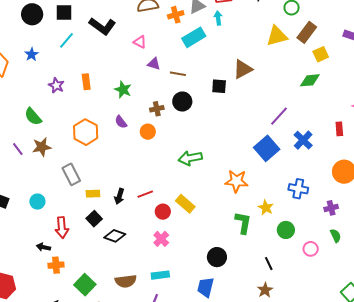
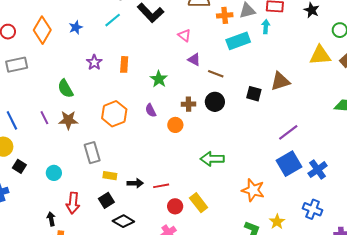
purple line: (279, 116) -> (288, 132), moved
blue cross: (303, 140) -> (318, 170), moved
black arrow: (119, 196) -> (135, 183), turned -119
black arrow: (43, 247) -> (51, 219), turned 56

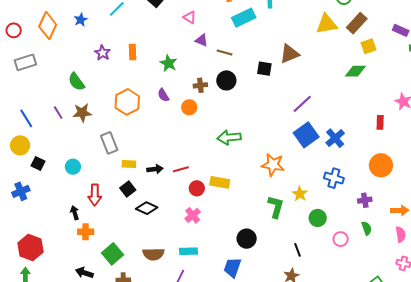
yellow rectangle: (199, 203) -> (220, 182), turned -36

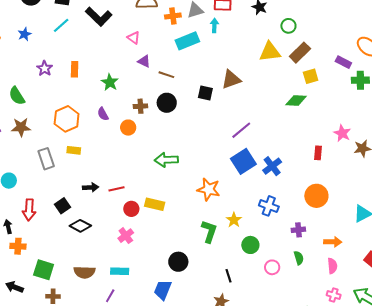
yellow rectangle: (129, 164) -> (74, 150), moved
green square: (112, 254) -> (44, 270), turned -35

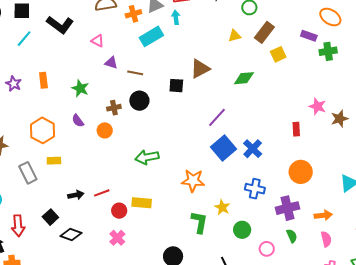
yellow triangle: (270, 52) -> (235, 36), size x0.6
green diamond: (296, 100) -> (244, 78), moved
purple cross: (298, 230) -> (288, 208), size x1.6

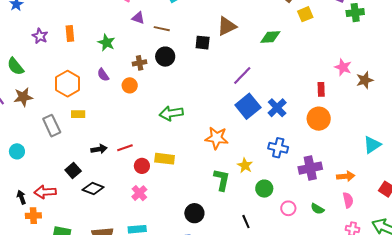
orange circle: (301, 172) -> (319, 119), moved
red arrow: (18, 226) -> (45, 192), moved, turned 90
green semicircle: (292, 236) -> (317, 209), moved, turned 144

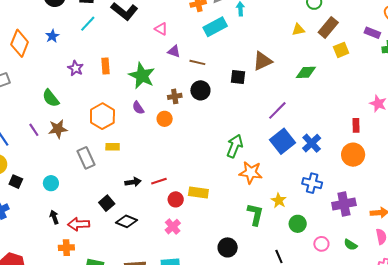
green star: (106, 43) -> (142, 76), size x1.5
green arrow: (171, 113) -> (235, 146), moved, turned 120
black arrow: (21, 197) -> (54, 217), moved

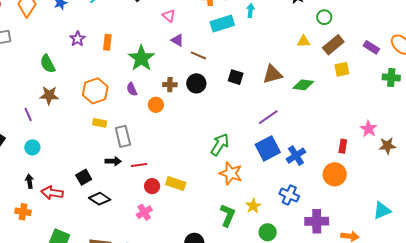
purple rectangle: (372, 33) -> (371, 47), moved
brown triangle: (262, 61) -> (272, 74), moved
purple line: (34, 130) -> (28, 114), moved
gray rectangle: (86, 158) -> (123, 136), moved
orange cross: (66, 248) -> (23, 212), moved

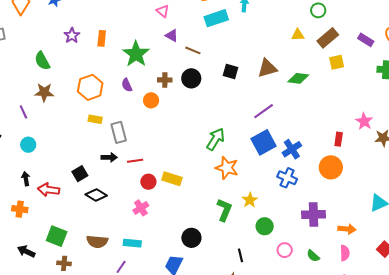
blue cross: (289, 195) -> (287, 178), moved

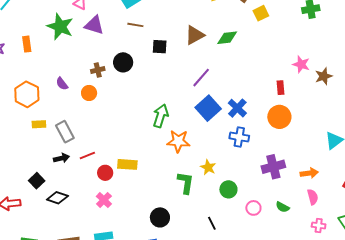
purple triangle: (172, 35) -> (94, 25), size x1.5
brown line: (193, 50) -> (135, 25), moved
green star: (136, 54) -> (60, 27), moved

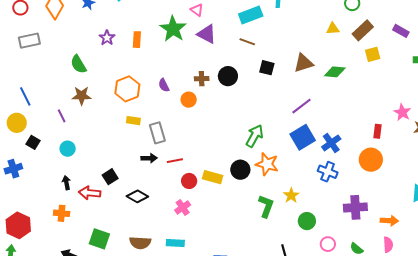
black square: (37, 181) -> (110, 177), moved
black circle: (160, 217) -> (240, 170), moved

